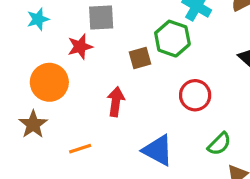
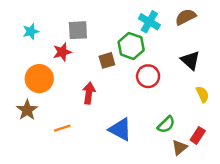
red circle: (195, 95) -> (148, 76), moved

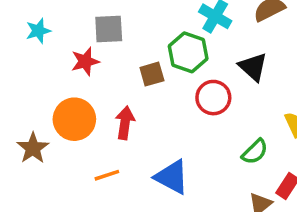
black triangle: (190, 60) -> (253, 67), moved
orange circle: (39, 79) -> (74, 119), moved
green semicircle: (166, 125) -> (255, 152), moved
orange line: (62, 128) -> (107, 175), moved

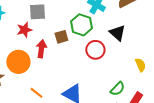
red arrow: (125, 123) -> (41, 49), moved
green semicircle: (255, 152) -> (117, 89), moved
orange line: (107, 175) -> (36, 93), turned 56

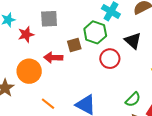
red star: (24, 30) -> (26, 34), moved
red arrow: (41, 49) -> (53, 58), turned -96

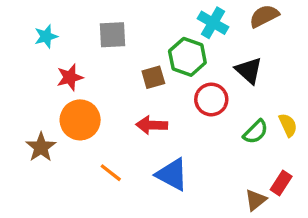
red star: (26, 34) -> (70, 77), moved
red arrow: (53, 58) -> (152, 125), moved
green semicircle: (133, 99) -> (256, 132), moved

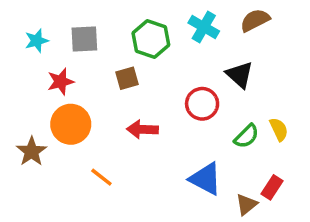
gray square: (112, 35) -> (84, 39), moved
green hexagon: (187, 57) -> (151, 39), moved
brown square: (153, 77) -> (127, 78), moved
blue triangle: (172, 174) -> (205, 179), moved

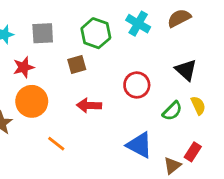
black triangle: (240, 75) -> (186, 70), moved

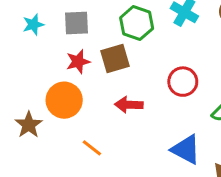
brown square: (77, 65) -> (115, 58), size x1.4
red star: (24, 67) -> (78, 62), moved

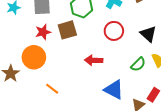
red circle: (183, 82) -> (114, 31), moved
red arrow: (129, 105) -> (94, 60), moved

